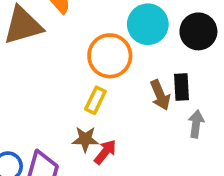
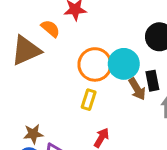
cyan circle: (148, 24) -> (124, 64), moved
brown star: (85, 139) -> (33, 134), moved

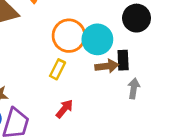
brown arrow: (137, 89) -> (107, 66), turned -75

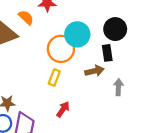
cyan circle: (97, 39) -> (77, 34), moved
black rectangle: (123, 60) -> (107, 53), moved

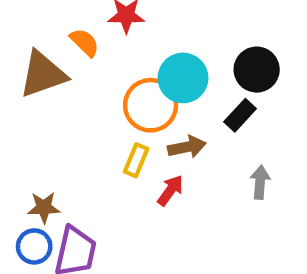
black rectangle: (107, 53) -> (240, 115), turned 49
brown arrow: (94, 71) -> (187, 147), moved
red arrow: (63, 109) -> (170, 190), moved

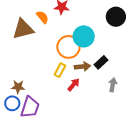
black circle: (257, 70) -> (116, 17), moved
black rectangle: (240, 115) -> (101, 62), moved

